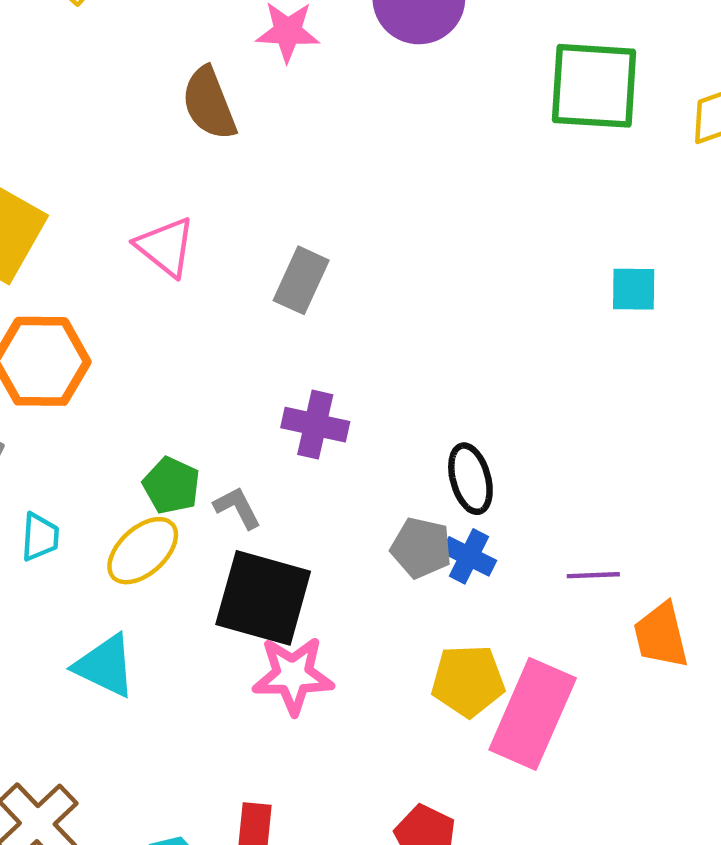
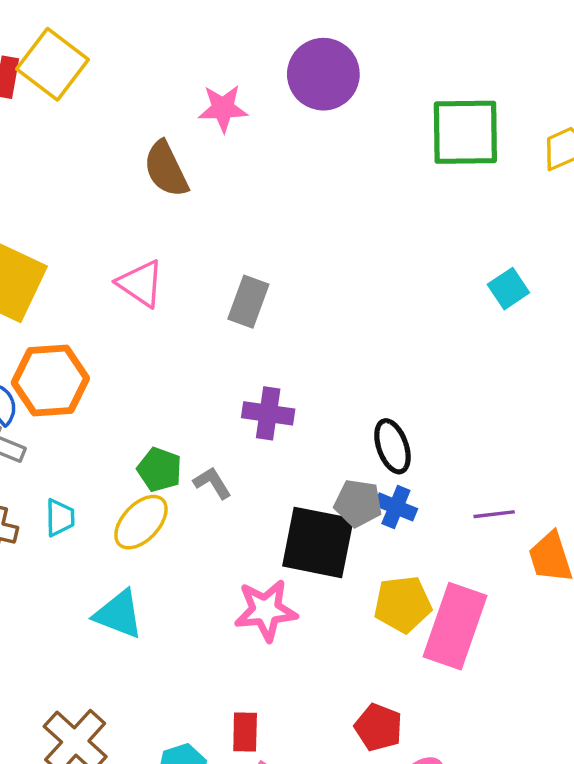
cyan square: (634, 289) -> (508, 289), turned -30
black square: (263, 598) -> (318, 542), moved

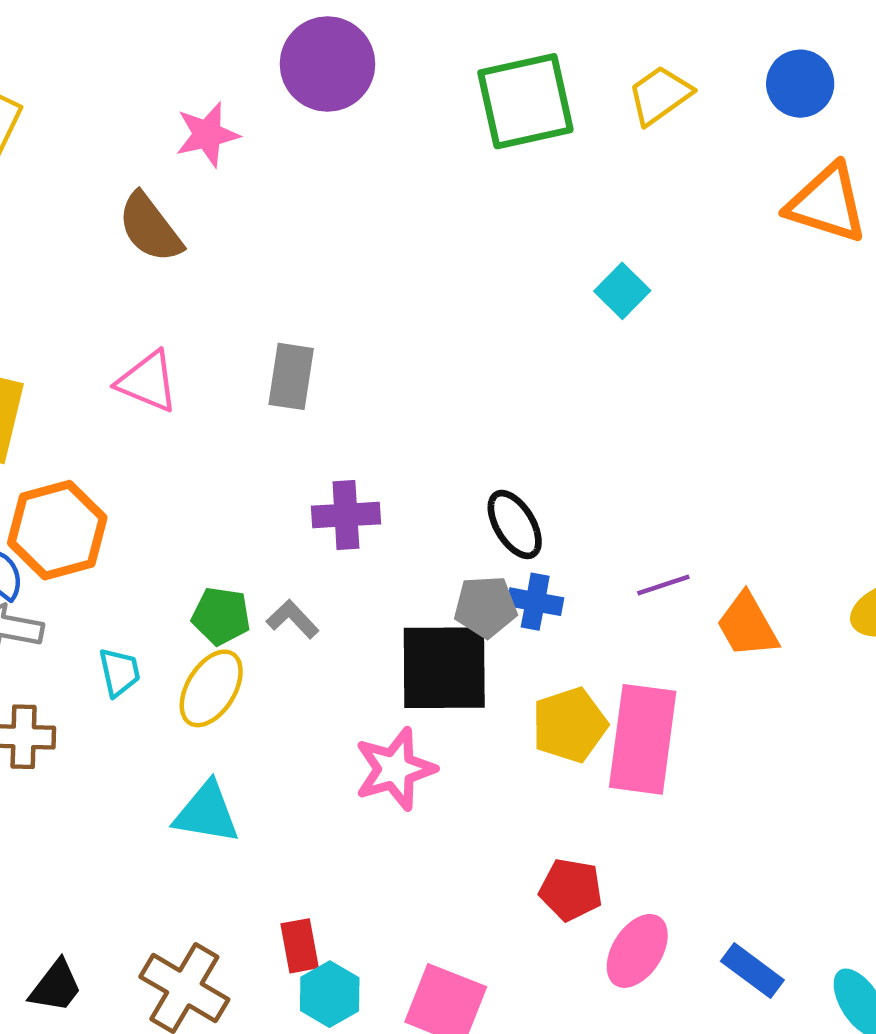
cyan trapezoid: (60, 518) -> (119, 672), moved
red rectangle: (245, 732) -> (300, 946), moved

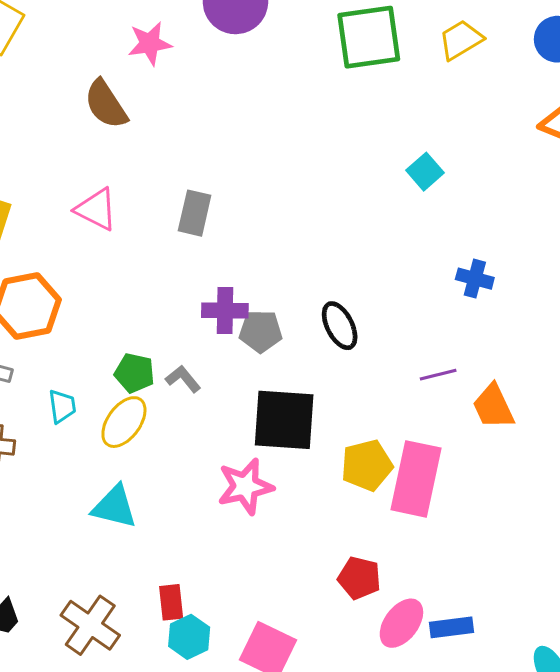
blue cross: (535, 602) -> (475, 279), moved
gray pentagon: (486, 607) -> (261, 331), moved
blue rectangle: (752, 971) -> (452, 627), moved, turned -48

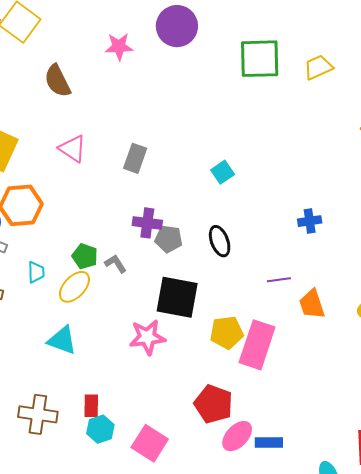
brown semicircle: (106, 104) -> (57, 81), moved
cyan square: (425, 172) -> (223, 172), moved
blue cross: (475, 279) -> (310, 221), turned -30
red pentagon: (359, 578) -> (213, 404), size x1.4
brown cross: (90, 625) -> (38, 414), turned -33

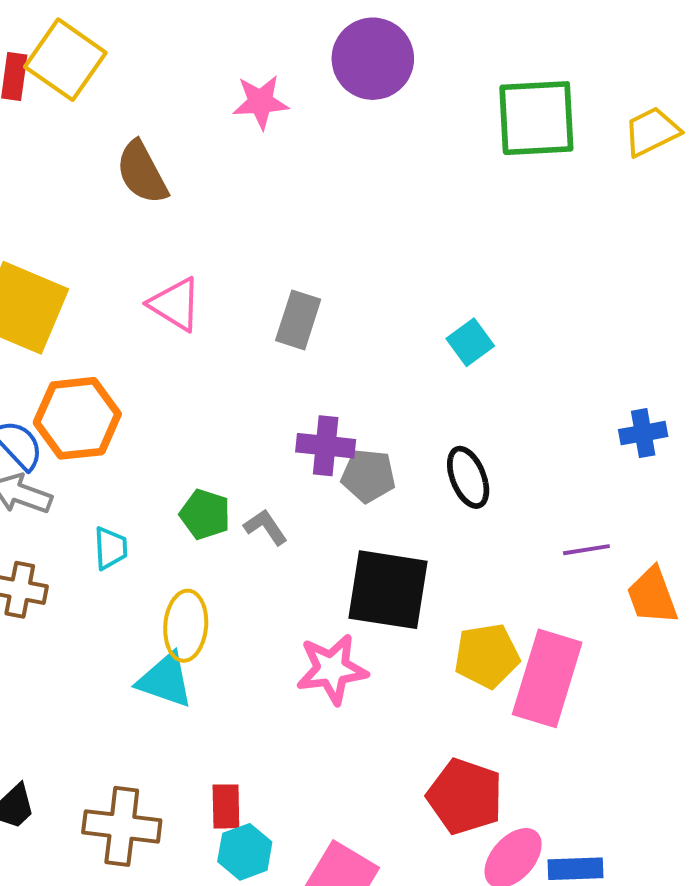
yellow ellipse: (74, 287) -> (186, 626), moved, turned -36

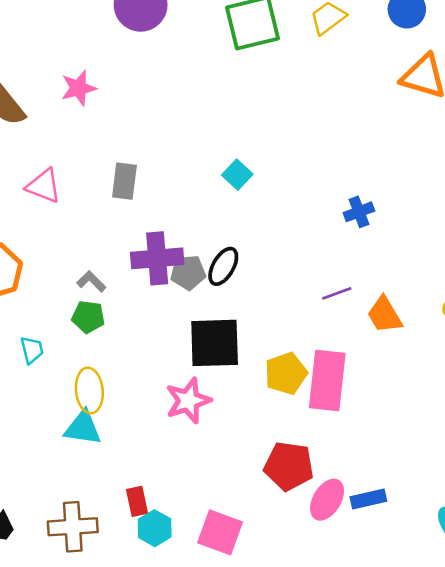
pink star: (261, 102) -> (79, 88), moved
purple cross: (326, 446) -> (157, 258), size x1.4
black ellipse: (468, 477) -> (223, 266), moved, turned 63
gray L-shape: (266, 527) -> (91, 281), moved

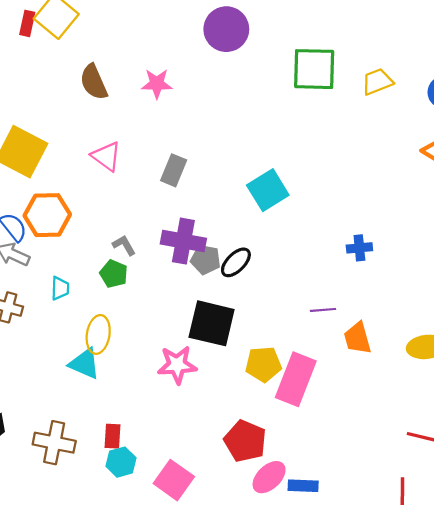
cyan square: (237, 175) -> (268, 190), size x1.6

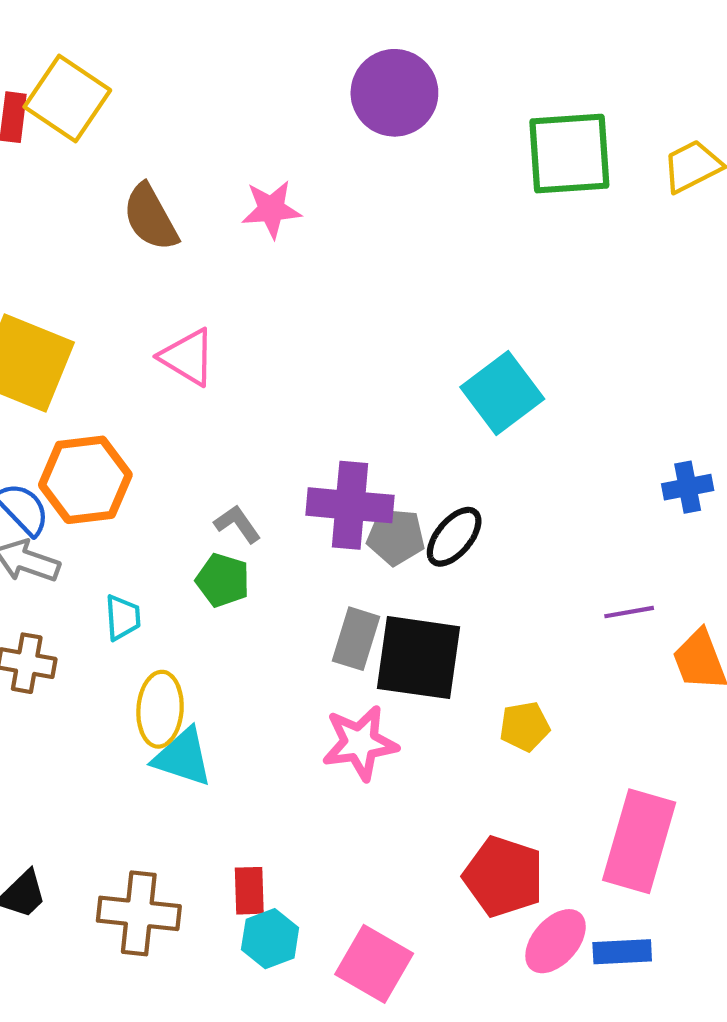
gray rectangle: (174, 170) -> (356, 639), moved
yellow ellipse: (98, 334) -> (160, 709), moved
yellow pentagon: (263, 364) -> (525, 727), size x0.7
pink rectangle: (296, 379) -> (639, 841), moved

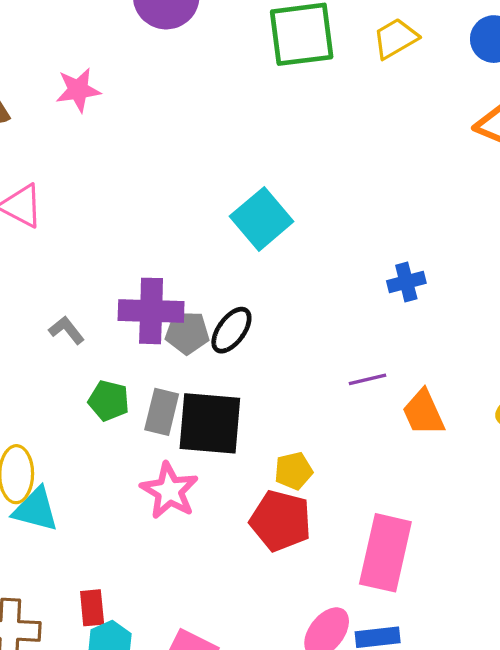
green pentagon: (223, 580) -> (109, 401), moved
pink star: (360, 743) -> (169, 491), turned -30
red pentagon: (504, 877) -> (281, 521), moved

